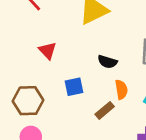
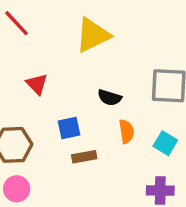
brown rectangle: (105, 110) -> (84, 157), moved, turned 30

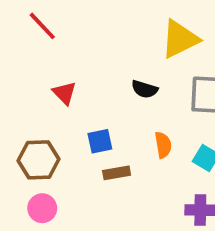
yellow triangle: (93, 35) -> (180, 39), moved
black semicircle: (110, 98) -> (145, 89), moved

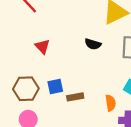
blue square: (100, 141) -> (55, 86), moved
orange semicircle: (163, 145) -> (111, 103), moved

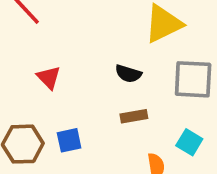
brown rectangle: (75, 97) -> (134, 116), moved

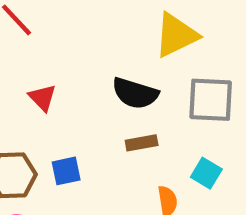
black semicircle: (128, 74) -> (135, 93), size x1.5

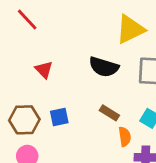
brown rectangle: (142, 143) -> (109, 113), moved, turned 42

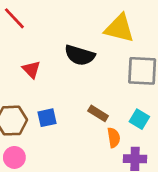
yellow triangle: (130, 29) -> (119, 28), turned 40
black semicircle: (104, 67) -> (80, 55), moved

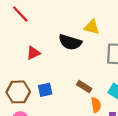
yellow triangle: (119, 28) -> (92, 27), moved, size x0.7
red triangle: (31, 69) -> (33, 53), turned 48

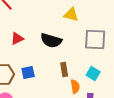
black semicircle: (70, 42) -> (51, 40), moved
brown rectangle: (84, 87) -> (64, 70), turned 48

